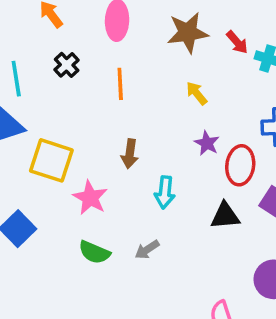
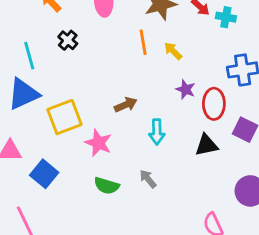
orange line: (120, 84) -> (143, 42), moved
brown arrow: (130, 154) -> (126, 105), turned -115
yellow square: (51, 160) -> (64, 117), turned -32
gray arrow: (147, 250) -> (148, 179), turned 90

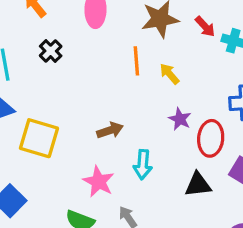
yellow square: (64, 117) -> (39, 138), turned 32
pink star: (98, 143) -> (99, 182), moved

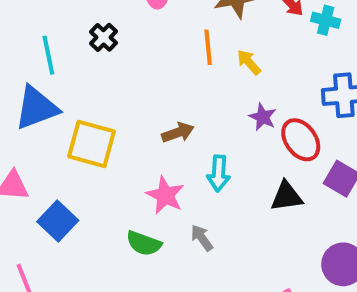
red ellipse: (211, 138) -> (301, 140), turned -40

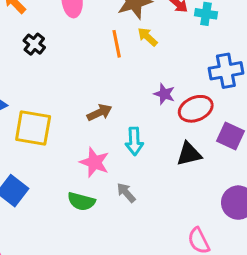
yellow arrow: (249, 62) -> (147, 37), moved
red ellipse: (301, 140) -> (196, 109), turned -72

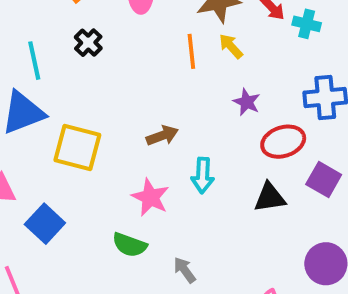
purple star: (164, 94) -> (247, 102), moved
gray arrow: (126, 193) -> (185, 270), moved

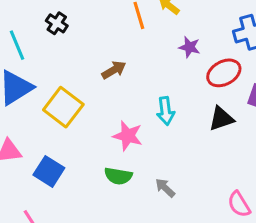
brown arrow: (162, 136) -> (114, 70), moved
yellow square: (77, 148) -> (63, 107), turned 33

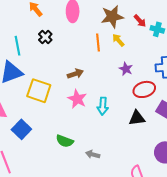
yellow square: (63, 107) -> (39, 91), turned -30
pink star: (128, 136) -> (77, 99), moved
gray arrow: (165, 188) -> (93, 154), turned -40

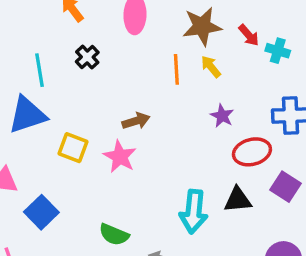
yellow square: (39, 91) -> (73, 148), size x0.7
pink star: (77, 99) -> (120, 157), moved
cyan arrow: (103, 106) -> (194, 212), moved, size x1.4

